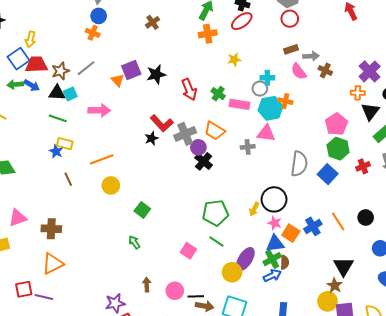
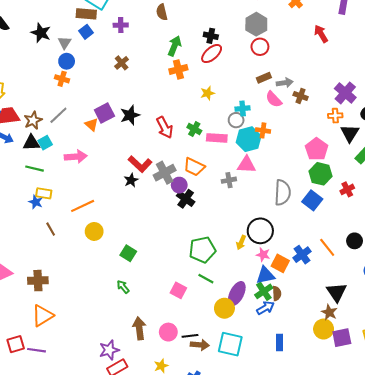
brown arrow: (147, 285) -> (139, 328), size x1.5

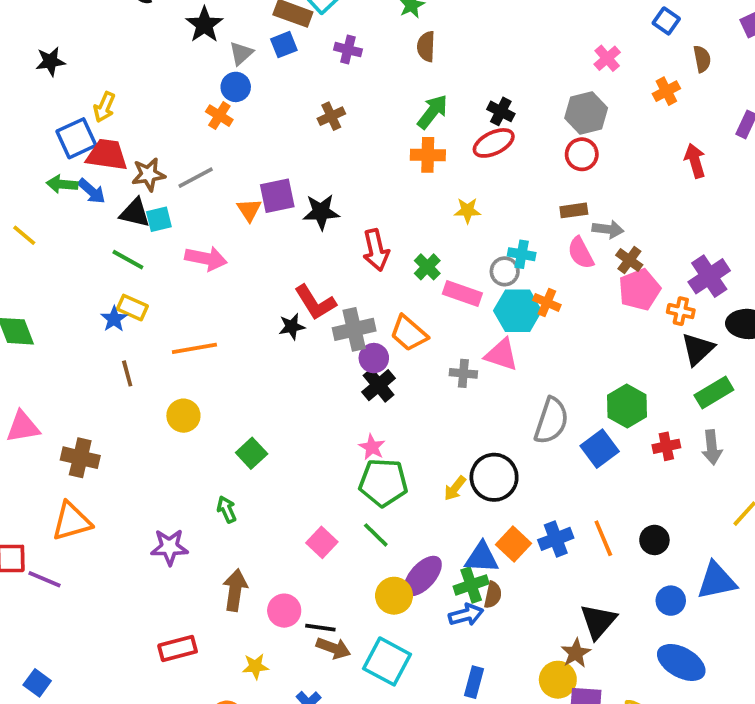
pink pentagon: (317, 149) -> (639, 290), moved
yellow circle: (94, 231) -> (183, 416), moved
pink star: (263, 255) -> (372, 447), moved
purple star: (109, 350) -> (169, 547), moved

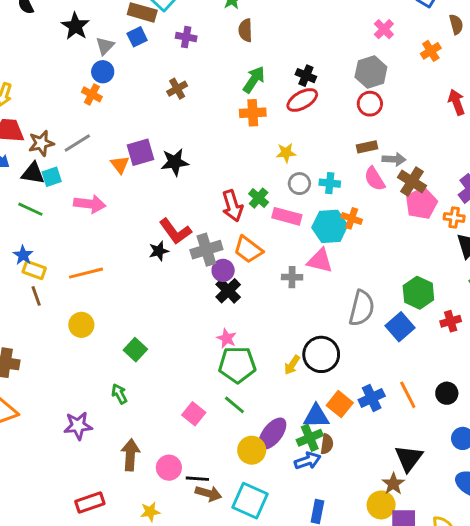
red arrow: (376, 250) -> (232, 206), moved
brown cross: (629, 260) -> (412, 182), size x1.4
gray circle: (505, 271) -> (299, 184), moved
yellow rectangle: (132, 308) -> (34, 270), moved

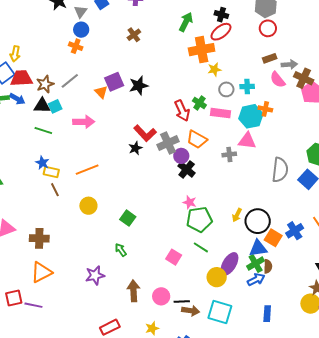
orange cross: (253, 113) -> (202, 50), moved, size x1.4
black circle: (321, 354) -> (258, 221), moved

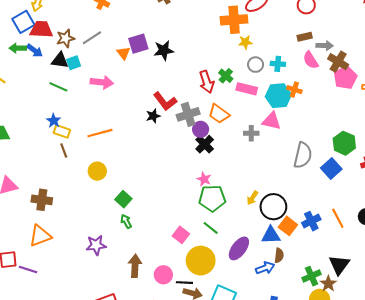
green square: (128, 218) -> (123, 199), moved
green cross: (256, 263) -> (311, 276), moved
yellow circle: (217, 277) -> (201, 261), moved, size x1.4

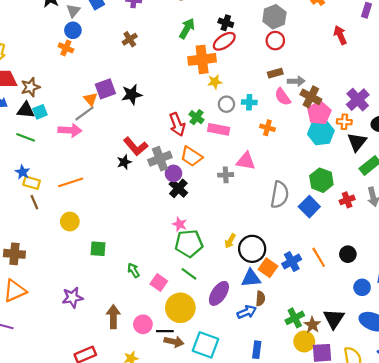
gray line: (92, 38) -> (85, 113), moved
cyan hexagon: (278, 96) -> (321, 132), moved
green square: (123, 199) -> (98, 249), turned -35
green arrow: (126, 221) -> (133, 270), moved
black triangle: (339, 265) -> (334, 319), moved

